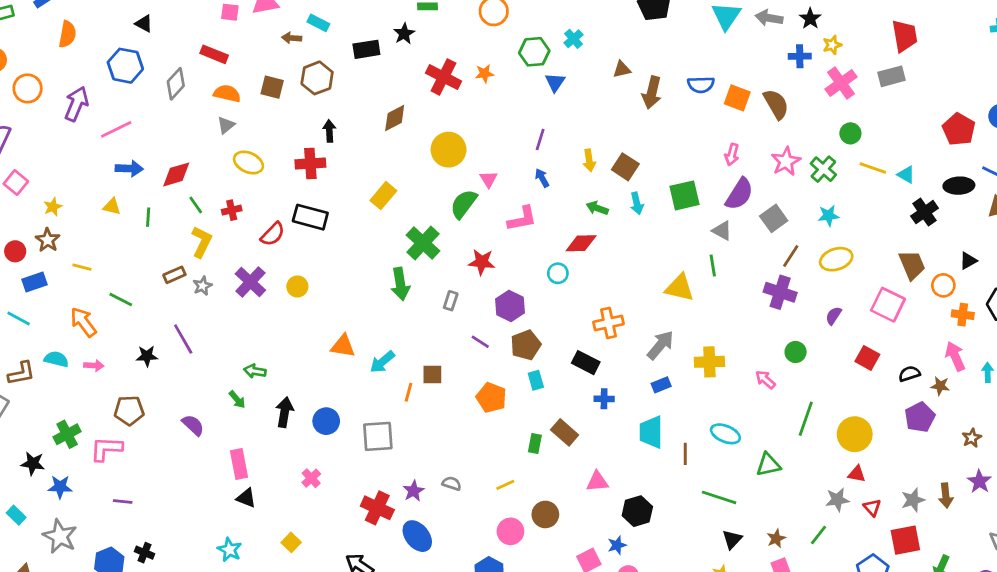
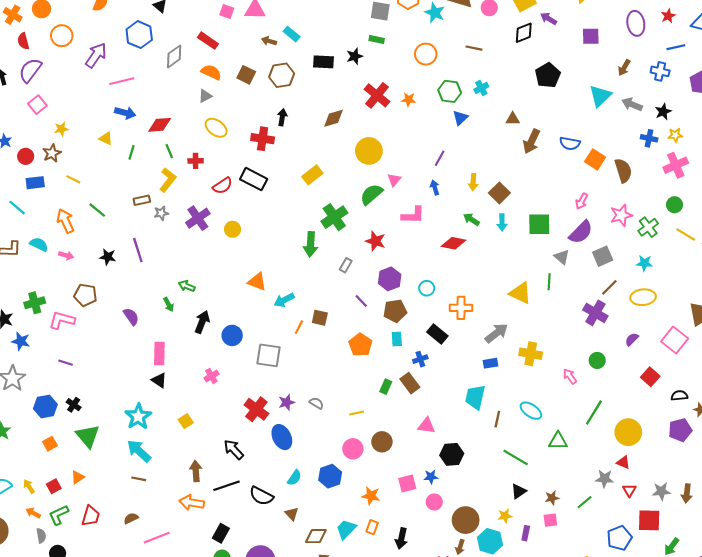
cyan circle: (558, 273) -> (427, 288), moved
blue cross: (604, 399) -> (420, 359), moved, turned -32
cyan star: (230, 550) -> (138, 416), size x1.4

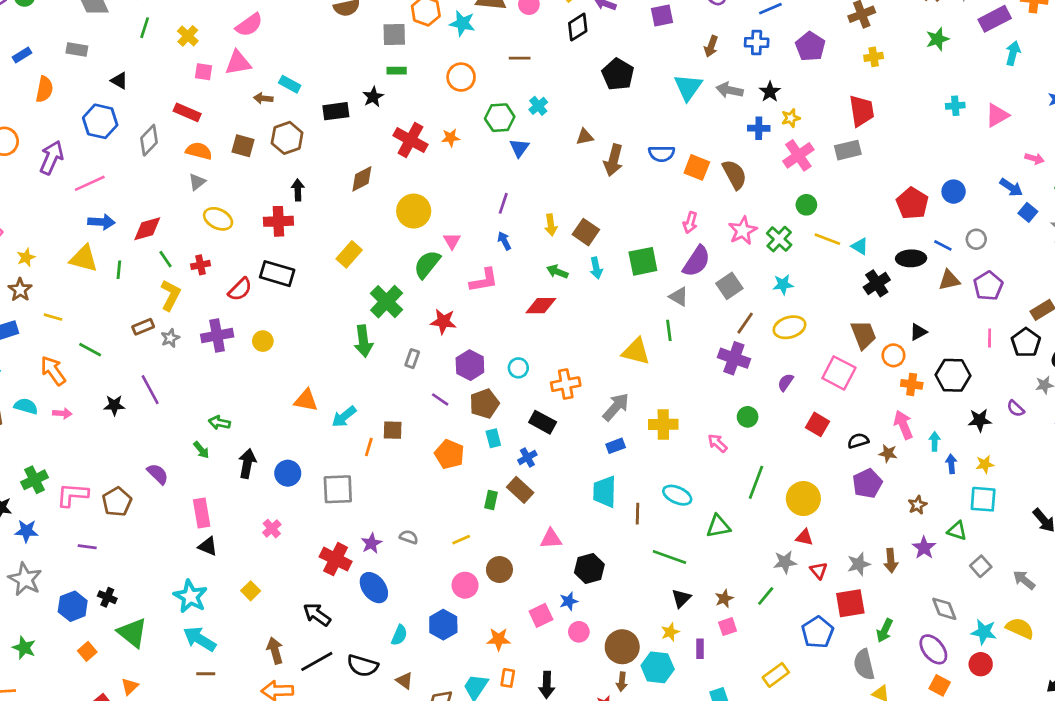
yellow triangle: (106, 139) -> (84, 259), size x1.6
purple cross: (198, 218) -> (217, 336), turned 35
brown pentagon: (85, 295) -> (117, 502), moved, turned -30

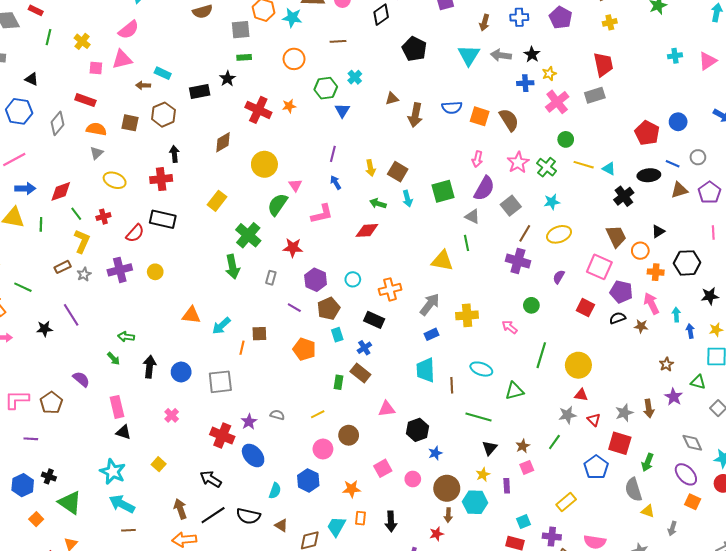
purple pentagon: (867, 483) -> (621, 292), moved, turned -30
blue star: (569, 601) -> (435, 453), moved
red square: (850, 603) -> (620, 443), turned 30

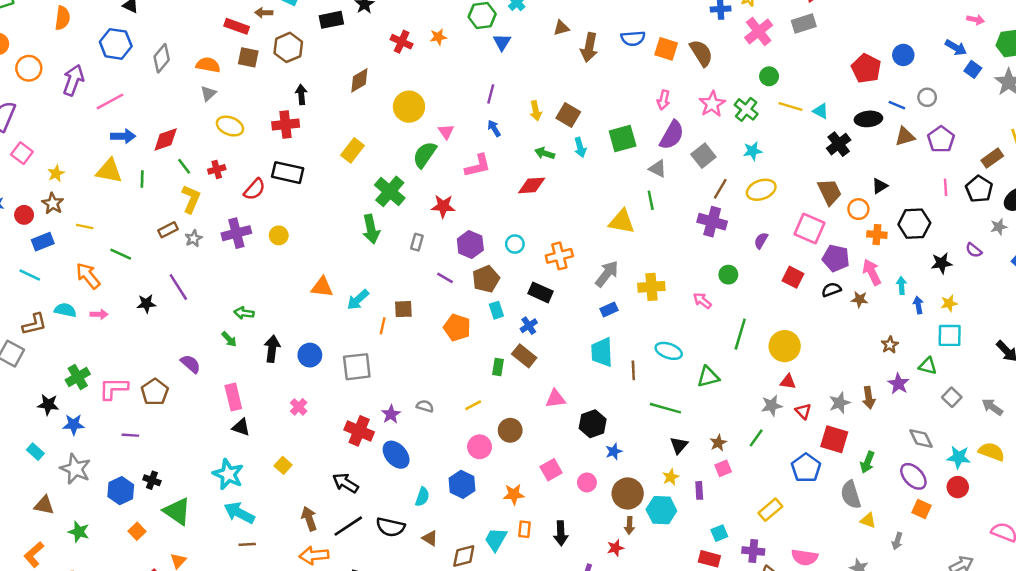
red rectangle: (85, 100) -> (237, 26), moved
red cross: (258, 110) -> (402, 42), size x0.7

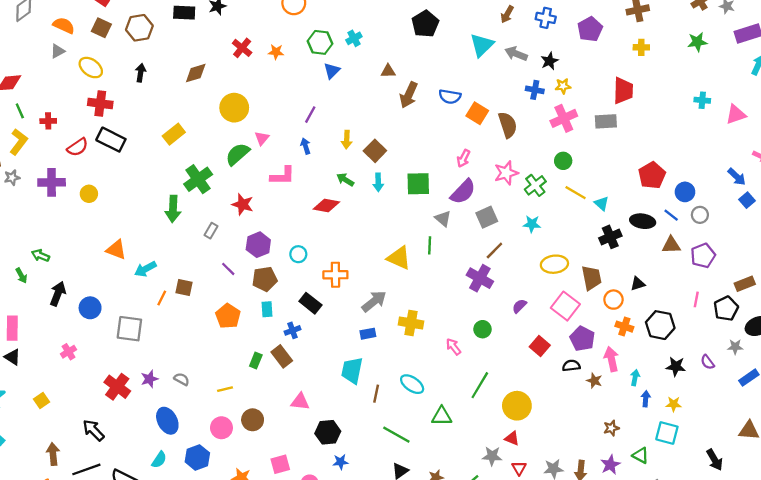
blue circle: (903, 55) -> (685, 192), moved
red cross: (286, 124) -> (100, 103), moved
yellow ellipse: (230, 126) -> (91, 68), moved
yellow ellipse: (761, 190) -> (554, 264), moved
blue ellipse: (396, 455) -> (167, 421), moved

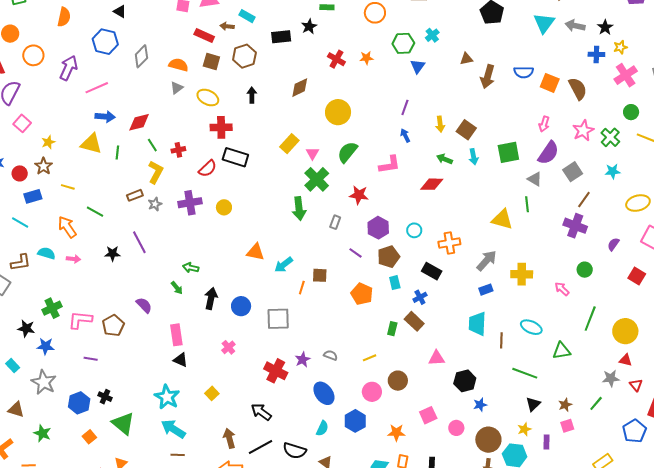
pink triangle: (262, 138) -> (312, 153), moved

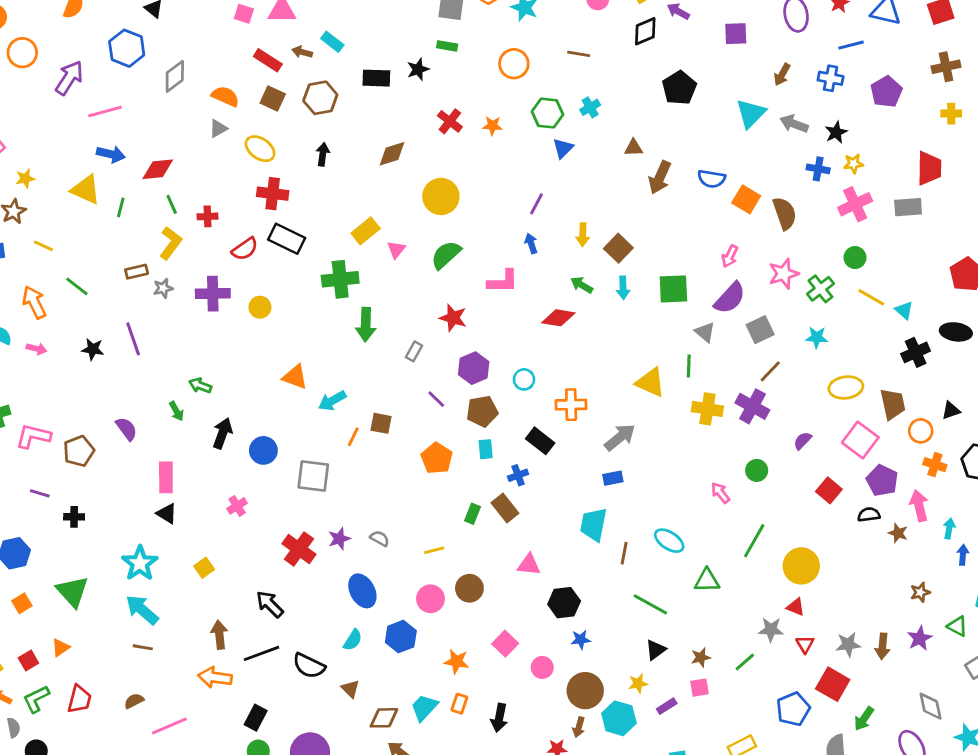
green cross: (317, 179) -> (340, 279), moved, turned 30
yellow cross: (522, 274) -> (707, 409), moved
black cross: (105, 397) -> (74, 517), moved, turned -32
pink square: (428, 415) -> (505, 644), turned -30
purple rectangle: (546, 442) -> (667, 706), turned 48

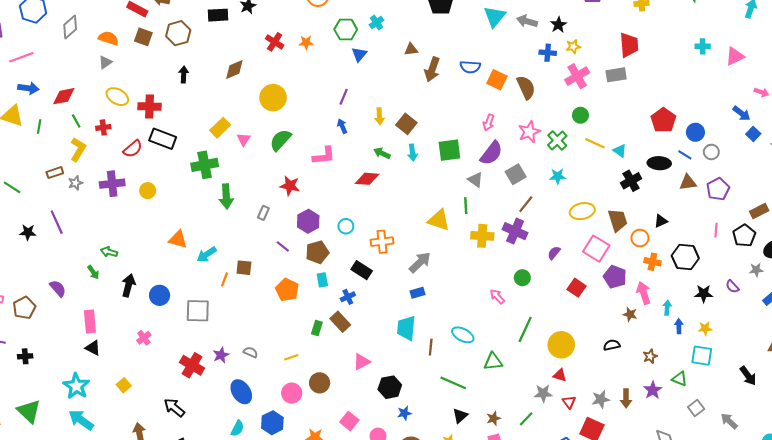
yellow ellipse: (260, 149) -> (117, 97), moved
black semicircle: (869, 515) -> (612, 345), moved
pink triangle: (529, 565) -> (362, 362), turned -30

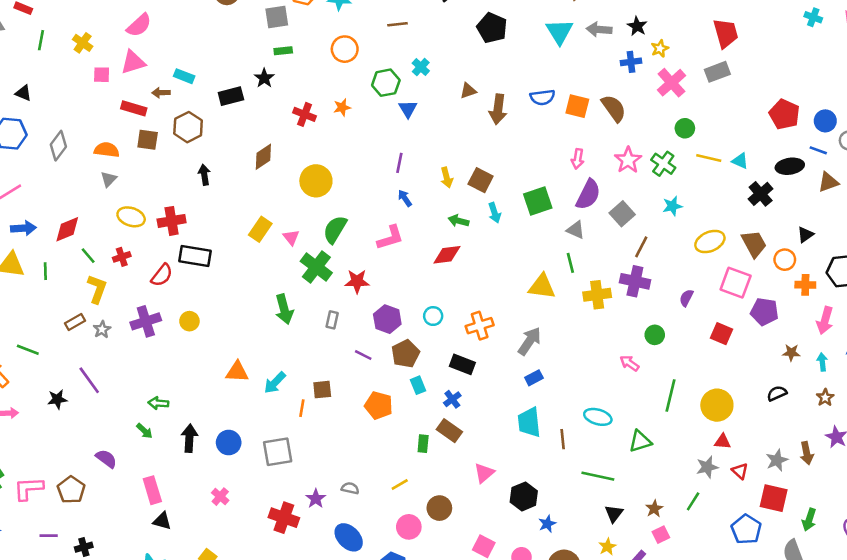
cyan cross: (703, 46) -> (813, 17), turned 32
green cross: (205, 165) -> (316, 267), moved, turned -30
pink arrow: (644, 293) -> (825, 320), moved, turned -135
cyan arrow: (667, 308) -> (822, 362), moved

